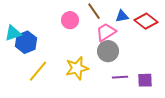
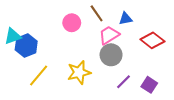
red diamond: (146, 21) -> (152, 40), moved
purple line: (120, 77) -> (123, 82), turned -42
purple square: (145, 80) -> (149, 85), turned 35

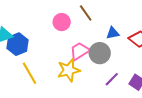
blue triangle: (126, 19) -> (113, 33), moved
pink trapezoid: (109, 35) -> (80, 51), moved
yellow line: (39, 76) -> (30, 73), turned -70

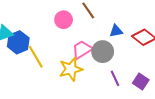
yellow line: (30, 73) -> (36, 57), moved
purple line: (112, 79) -> (115, 78), turned -70

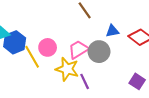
pink circle: (64, 20) -> (48, 47), moved
yellow star: (71, 69) -> (67, 69), turned 30
purple line: (115, 78) -> (85, 81), moved

